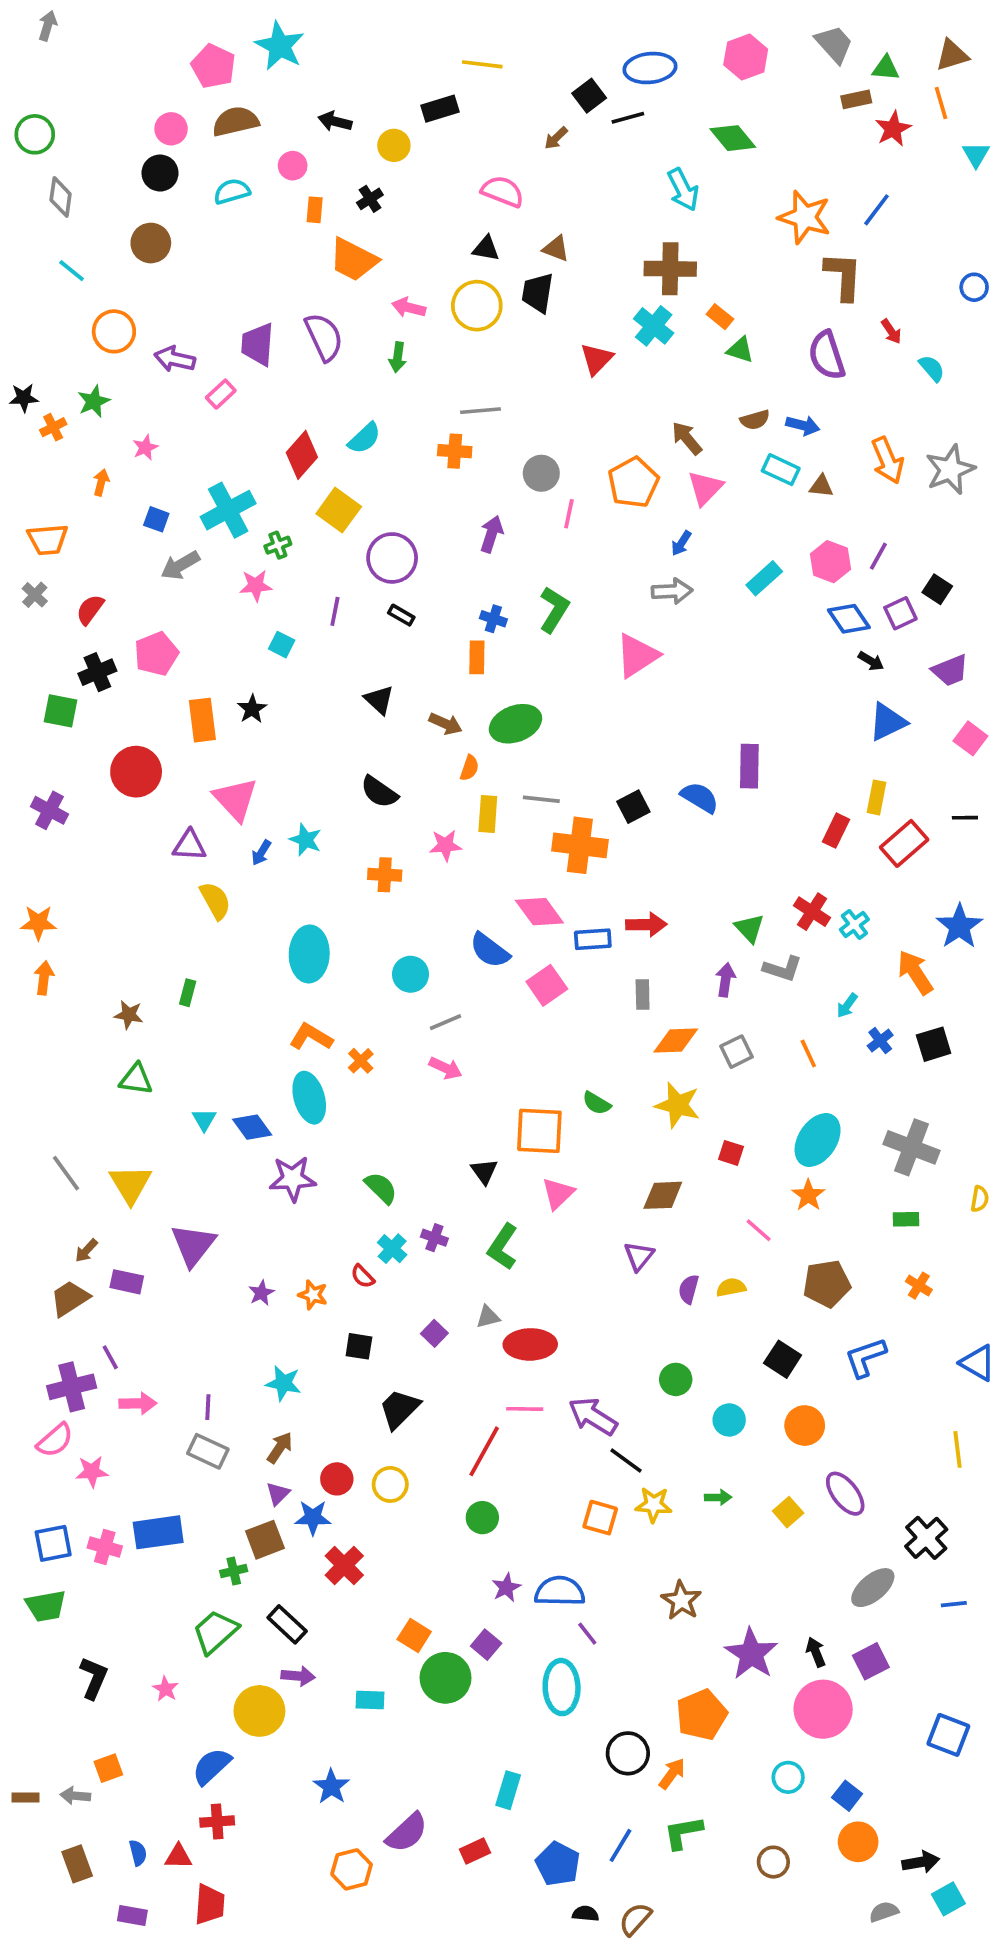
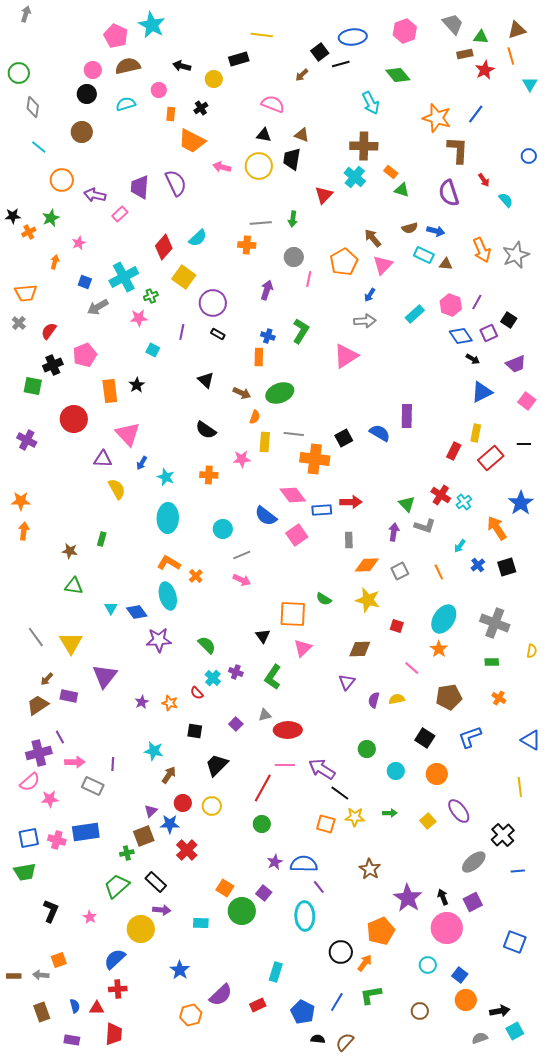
green arrow: (398, 357) -> (293, 219), moved
cyan star: (306, 840) -> (166, 477), moved
brown arrow: (280, 1448) -> (169, 775), moved
gray rectangle: (208, 1451) -> (93, 786), moved

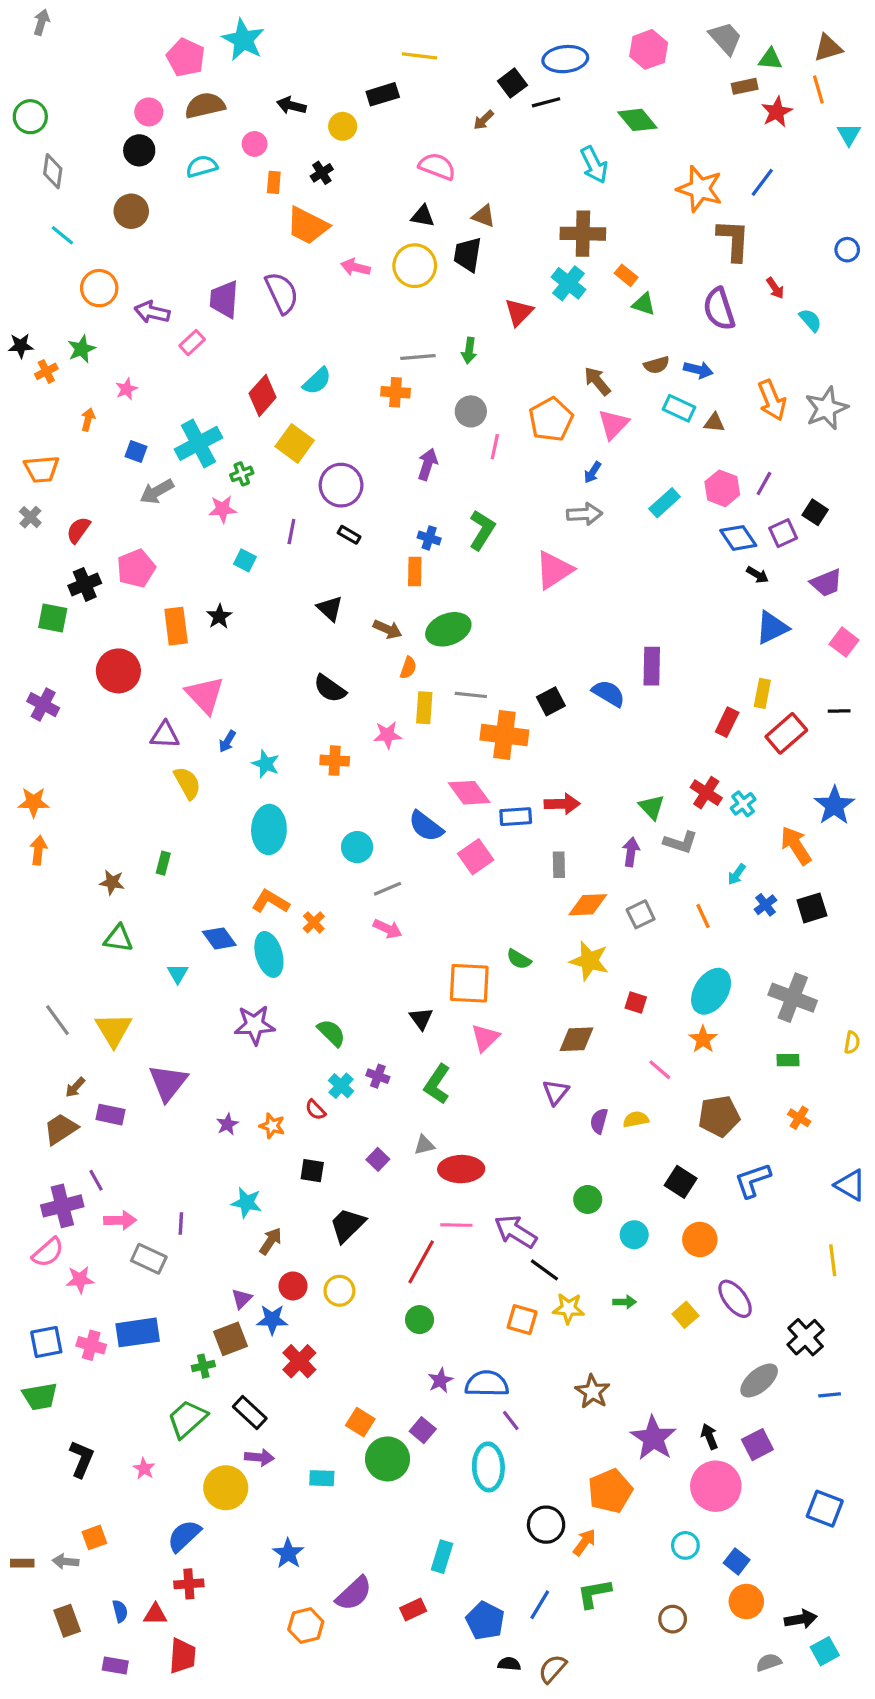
blue diamond: (137, 612) -> (219, 938), moved

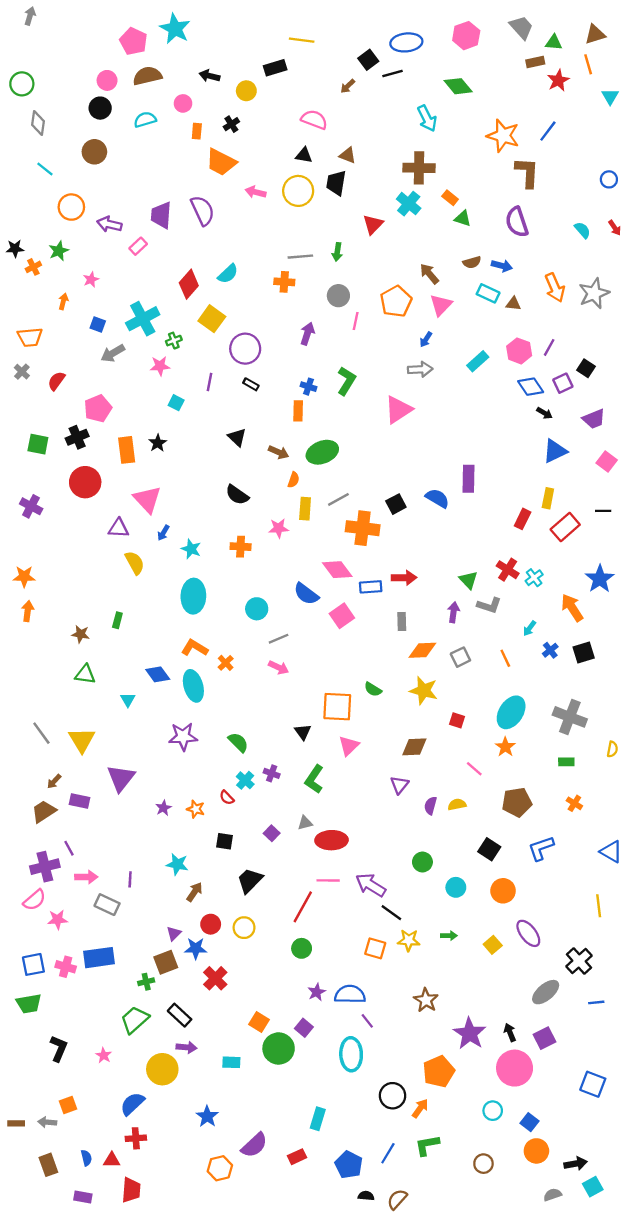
red arrow: (775, 288) -> (615, 228), moved
black cross: (85, 584) -> (77, 437), moved
gray line: (471, 695) -> (338, 499), turned -35

